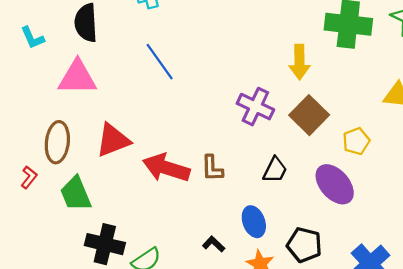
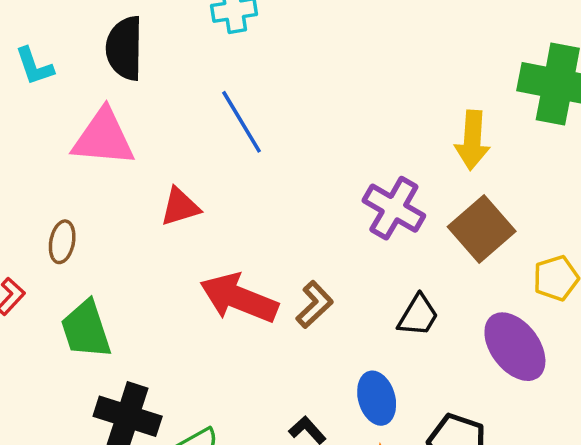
red triangle: (113, 140) -> (180, 207), moved, size x0.7
brown ellipse: (57, 142) -> (62, 242), size x0.6
brown L-shape: (212, 168) -> (315, 305), turned -136

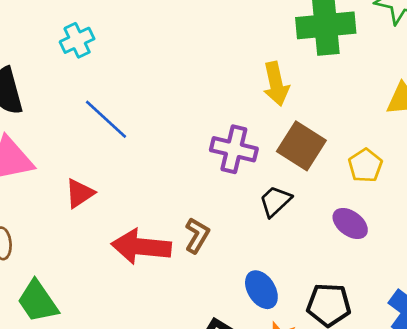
black trapezoid: (418, 315) -> (275, 201), moved, turned -148
purple ellipse: (515, 347) -> (350, 224), size x0.7

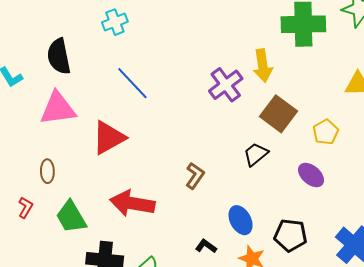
purple cross: (234, 149) -> (226, 85), moved, turned 36
red triangle: (80, 193) -> (109, 138), size x1.5
red arrow: (141, 247) -> (132, 203), moved

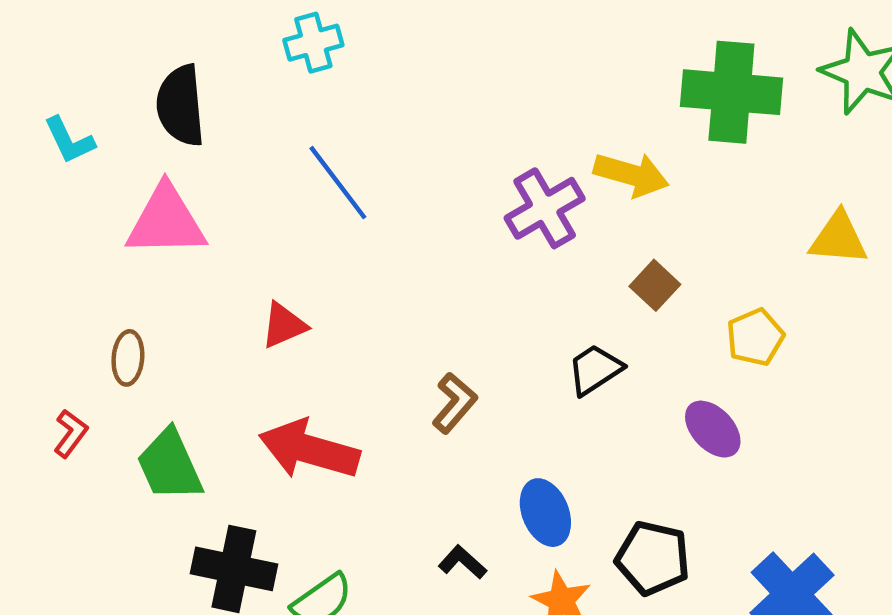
yellow arrow: (263, 66) -> (631, 175), turned -72
brown square: (278, 114) -> (655, 285), size x0.6
red triangle: (109, 138) -> (284, 325), moved, size x0.6

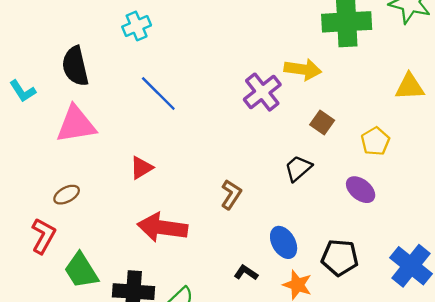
brown ellipse: (128, 358) -> (67, 195), turned 65
red L-shape: (71, 433) -> (43, 236), size x1.5
green trapezoid: (170, 465) -> (81, 271), moved

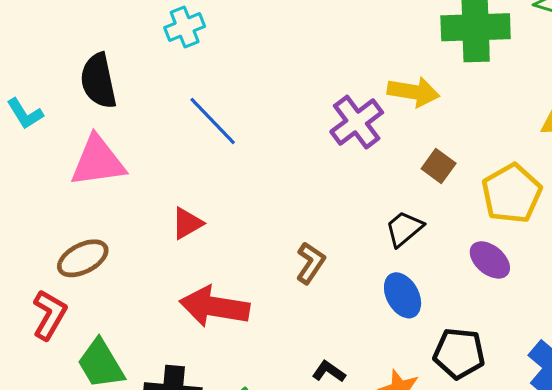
yellow pentagon: (375, 141) -> (512, 193), size x1.5
brown ellipse: (67, 195) -> (83, 258), size x1.4
blue ellipse: (284, 242) -> (403, 295), moved

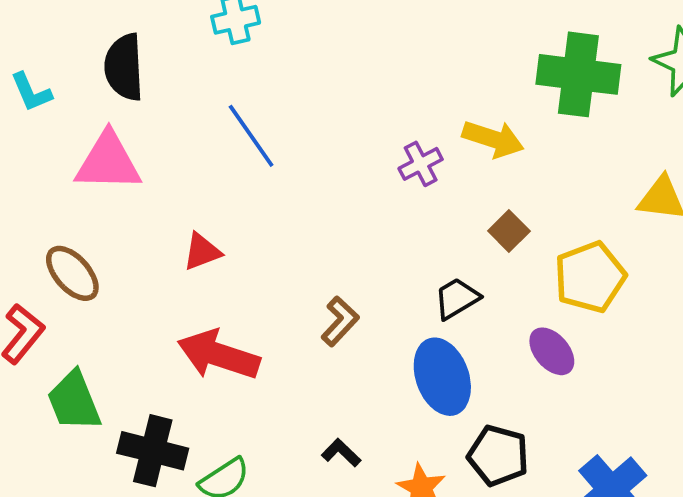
purple cross: (357, 122) -> (421, 164), size x0.7
brown ellipse: (83, 258) -> (72, 273), turned 66
blue ellipse: (403, 295) -> (442, 377), size x1.4

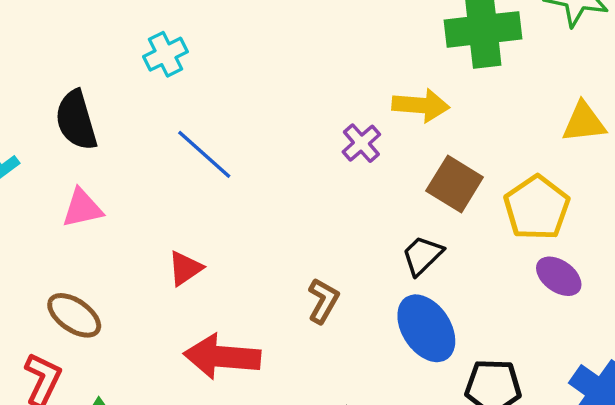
pink triangle: (108, 162) -> (82, 208), size x0.7
brown square: (509, 231) -> (455, 184), size x1.5
purple ellipse: (552, 351) -> (559, 276), moved

